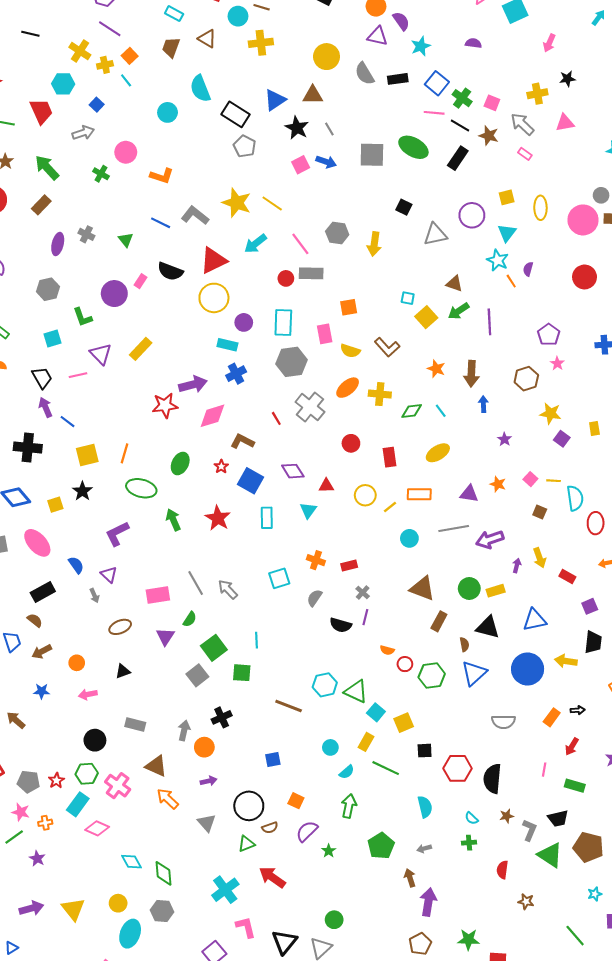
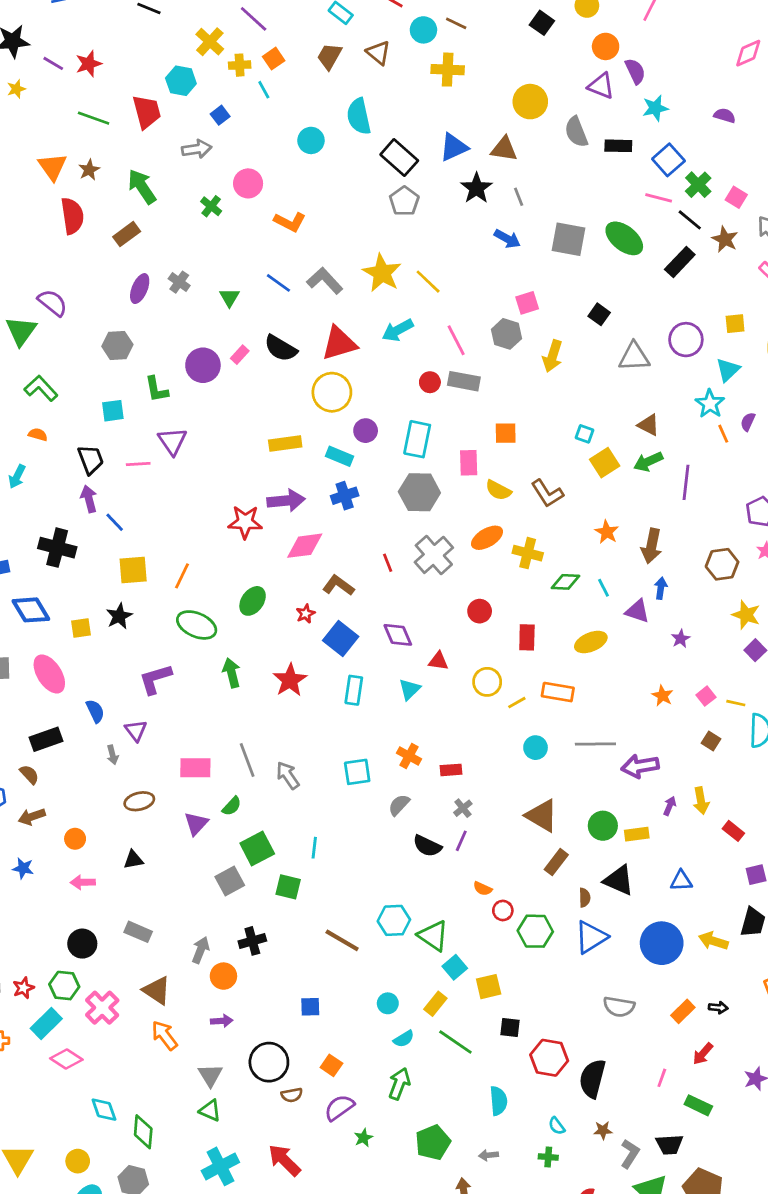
pink square: (301, 165) -> (527, 303), moved
yellow rectangle: (141, 349) -> (285, 443), moved, turned 30
purple triangle: (469, 494) -> (637, 611), moved
blue triangle: (535, 620) -> (681, 881), size x0.7
green triangle: (246, 844) -> (210, 1111), moved, turned 36

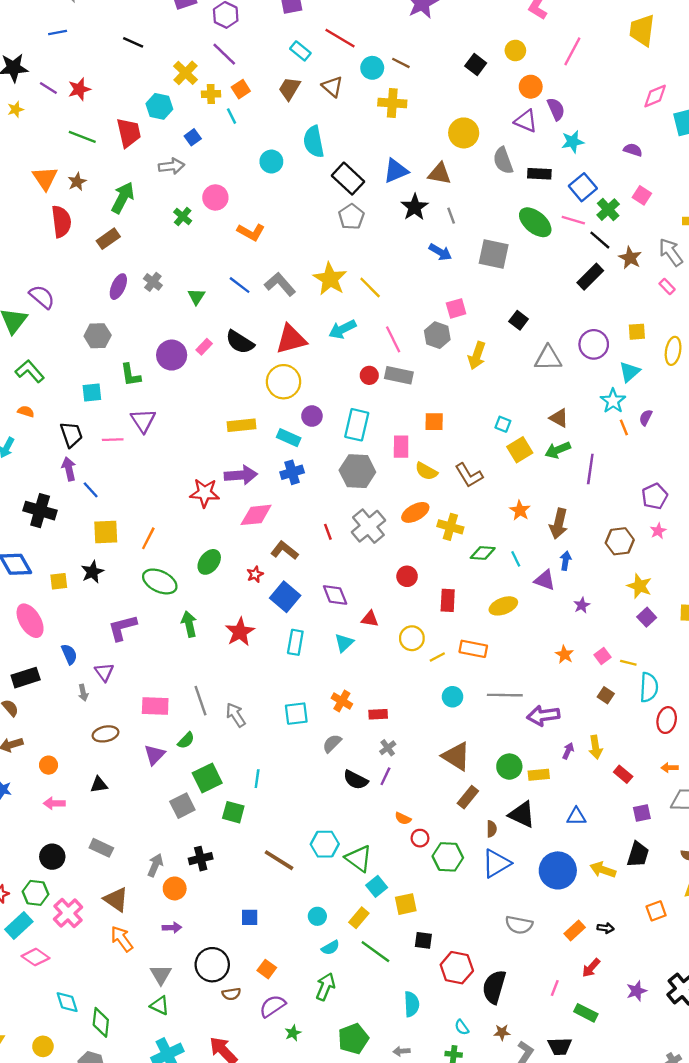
green arrow: (142, 187) -> (123, 198), turned 60
pink square: (736, 197) -> (642, 195), moved
green ellipse: (624, 238) -> (535, 222), moved

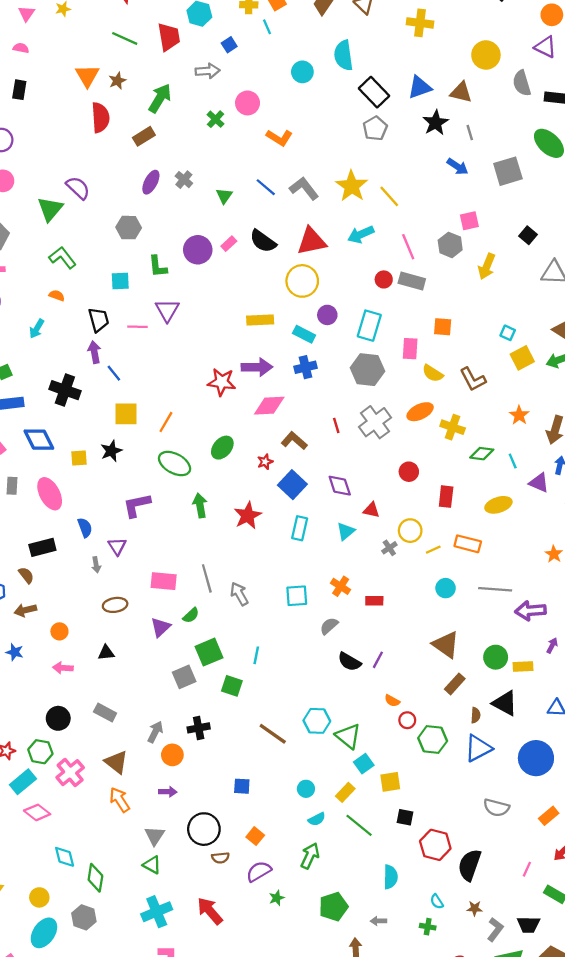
gray square: (494, 254) -> (508, 171), turned -32
gray cross: (388, 748) -> (389, 548), moved

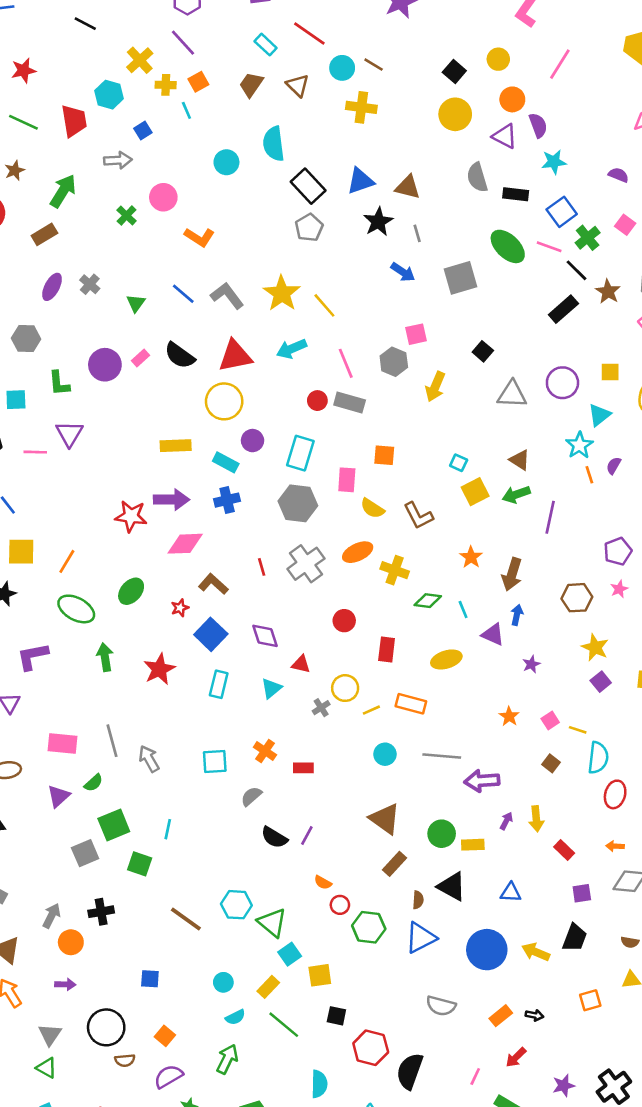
yellow circle: (486, 55) -> (455, 114), moved

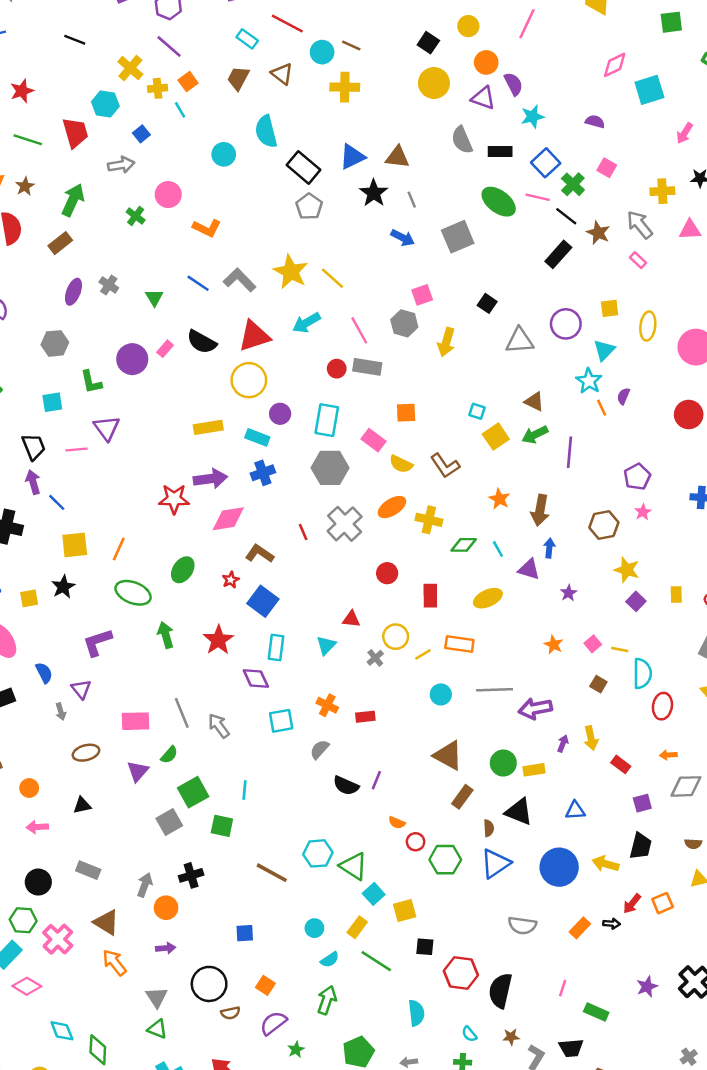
pink rectangle: (347, 480) -> (374, 440), turned -50
purple diamond: (265, 636) -> (256, 678), moved
red arrow: (516, 1057) -> (632, 904), moved

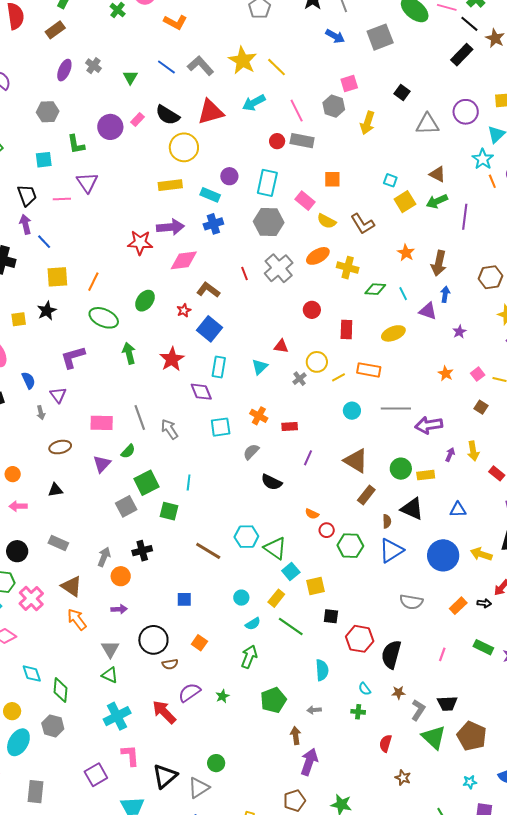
yellow circle: (249, 380) -> (184, 147), moved
purple line: (376, 780) -> (308, 458), moved
green rectangle: (596, 1012) -> (483, 647), moved
purple semicircle: (273, 1023) -> (189, 693), moved

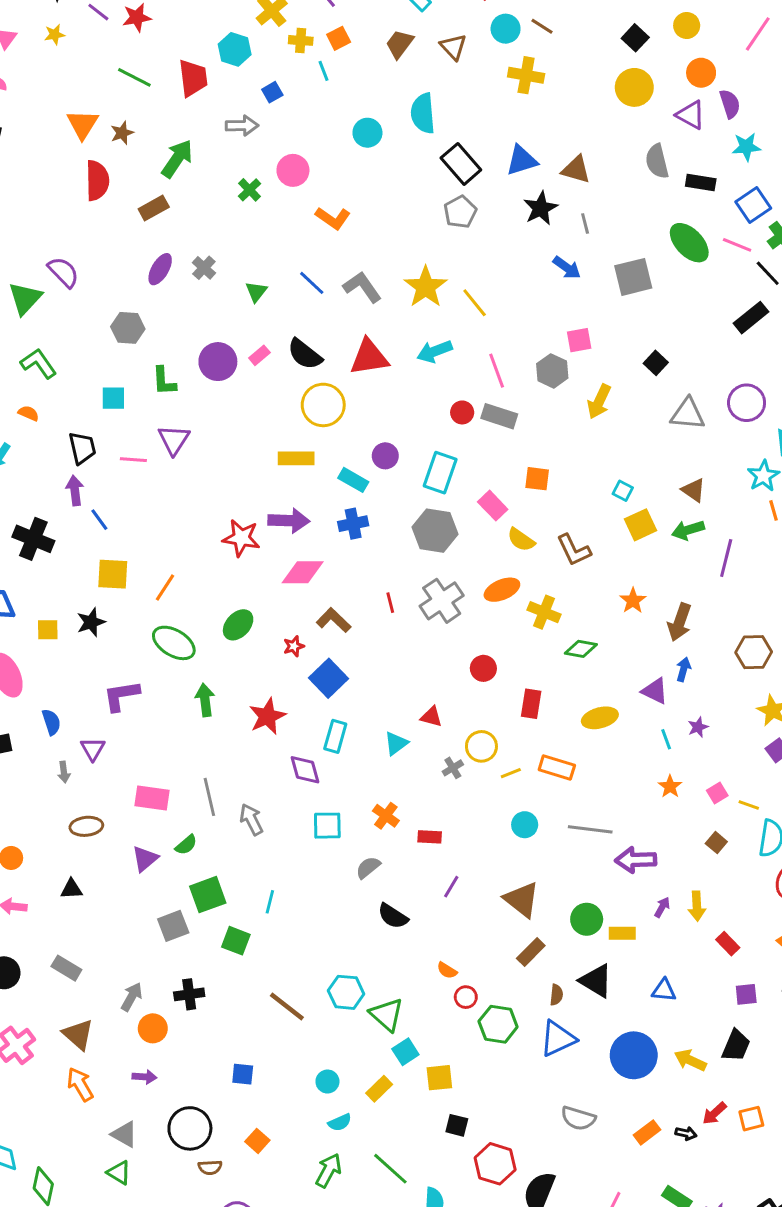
cyan line: (403, 294) -> (666, 739), moved
green line: (291, 626) -> (390, 1169), moved
gray triangle: (110, 649) -> (124, 1134), turned -36

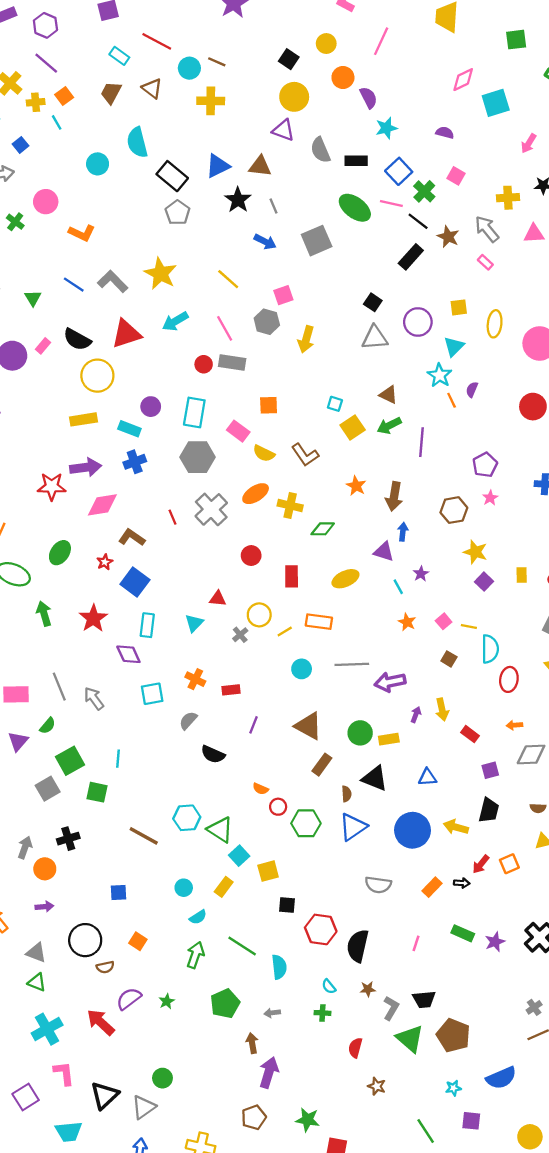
purple triangle: (691, 115) -> (283, 130), moved
yellow line: (475, 303) -> (228, 279), moved
black square: (656, 363) -> (373, 302), moved

